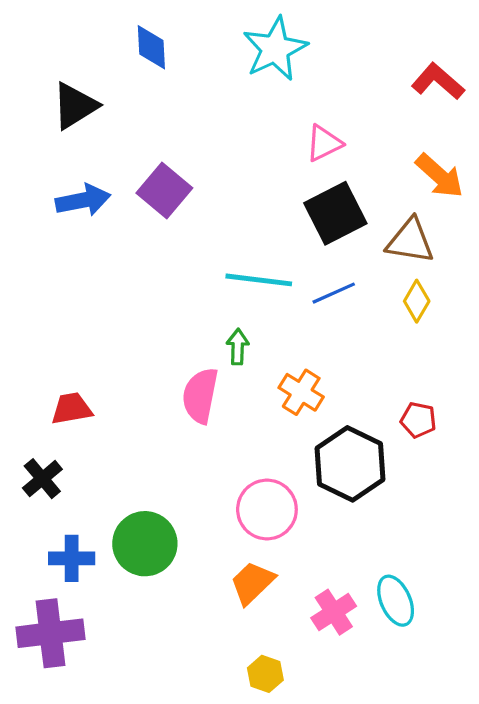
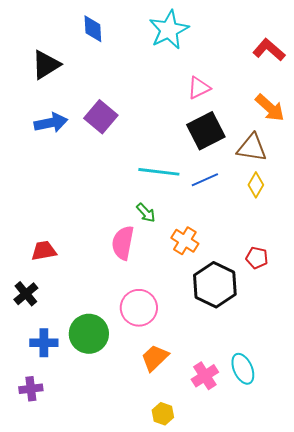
green arrow: (238, 347) -> (146, 213), turned 135
pink circle: (267, 510) -> (139, 308), moved
purple cross: (50, 633) -> (31, 389), size x0.6

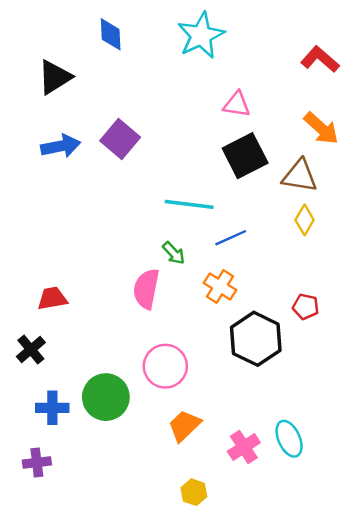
pink triangle: (199, 88) -> (237, 104), turned 35
blue line: (205, 180) -> (231, 238), moved

